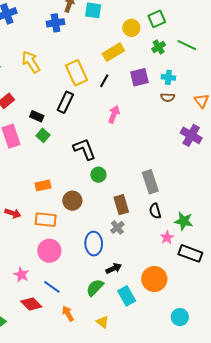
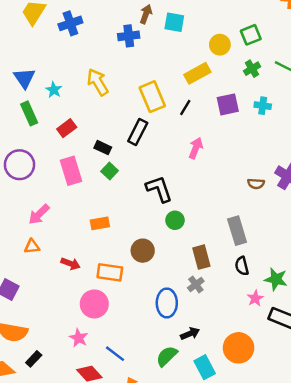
brown semicircle: (168, 97) -> (256, 184), moved
orange rectangle: (43, 185) -> (100, 223), moved
pink circle: (49, 251) -> (94, 304), moved

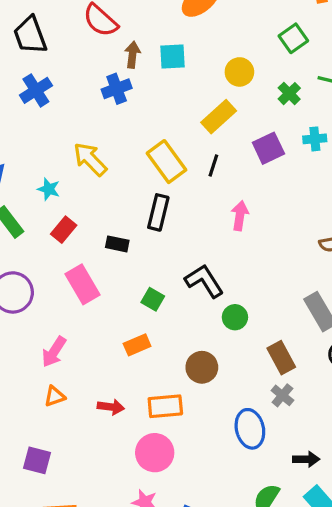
green square: (251, 35) -> (293, 38), moved
cyan star: (54, 90) -> (49, 189), moved
green square: (110, 171) -> (153, 299), moved
black arrow: (190, 334) -> (306, 459), moved, turned 36

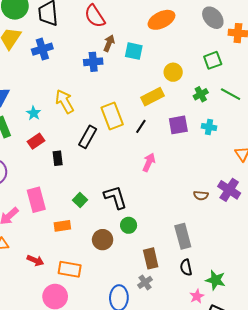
black rectangle: (158, 212) -> (88, 137), moved
black rectangle: (117, 244) -> (58, 158), moved, turned 56
pink rectangle: (83, 284) -> (36, 200), moved
brown circle: (202, 367) -> (103, 240), moved

